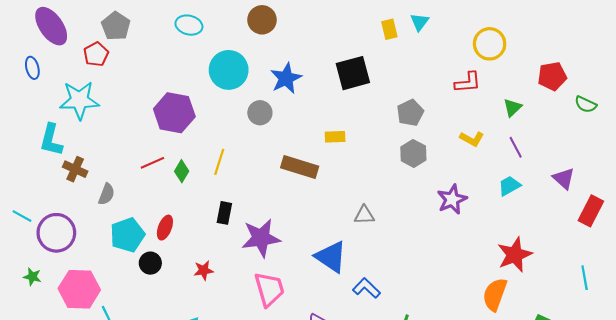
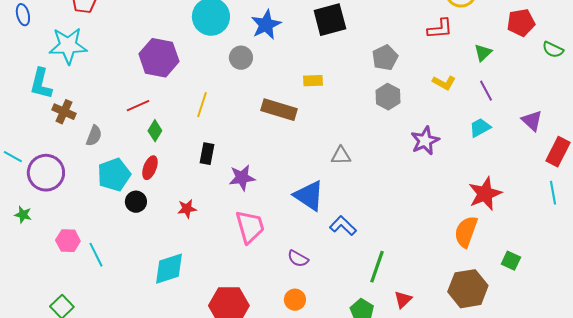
green diamond: (182, 171) -> (155, 131), moved
purple star: (261, 238) -> (242, 178), size x0.7
cyan line: (585, 278) -> (553, 193), moved
pink hexagon: (79, 289) -> (68, 241), moved, size x0.6

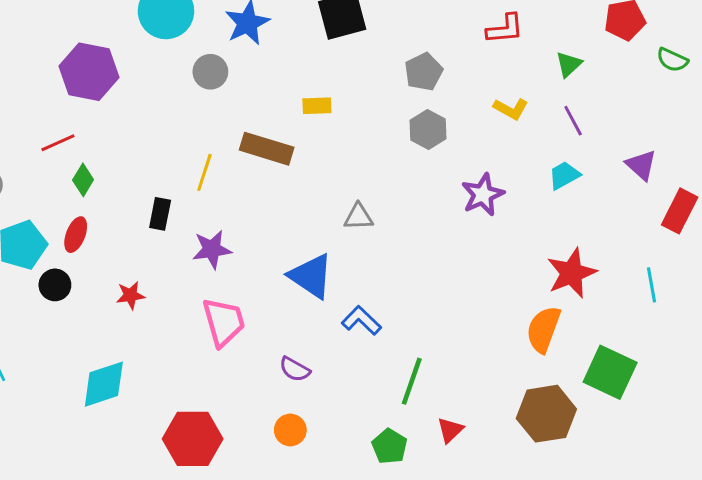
yellow line: (202, 105) -> (204, 172), moved
cyan line: (553, 193) -> (652, 285), moved
green square: (511, 261) -> (610, 372), size x1.8

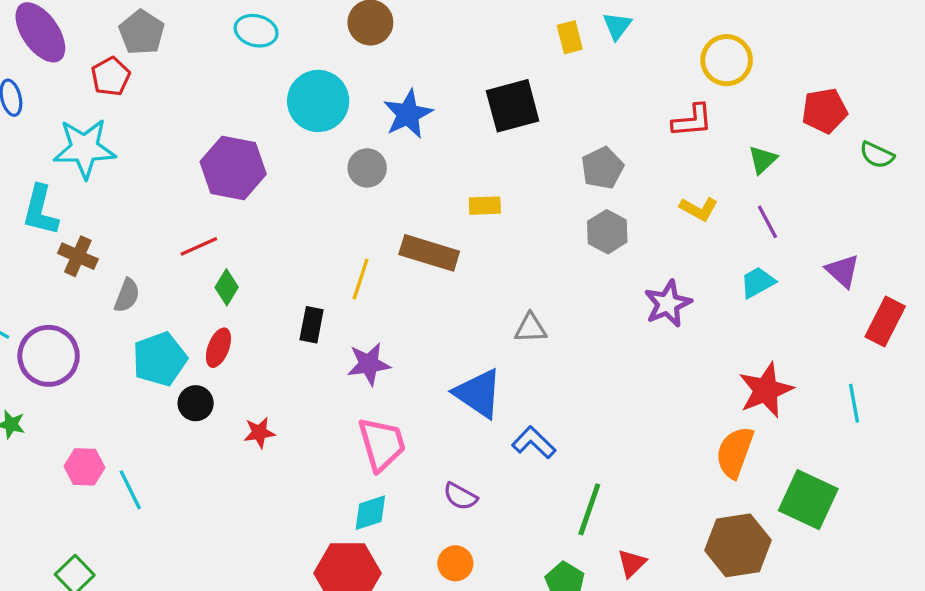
red star: (130, 295) -> (259, 433), moved
cyan diamond: (104, 384) -> (370, 513), moved, size x0.7

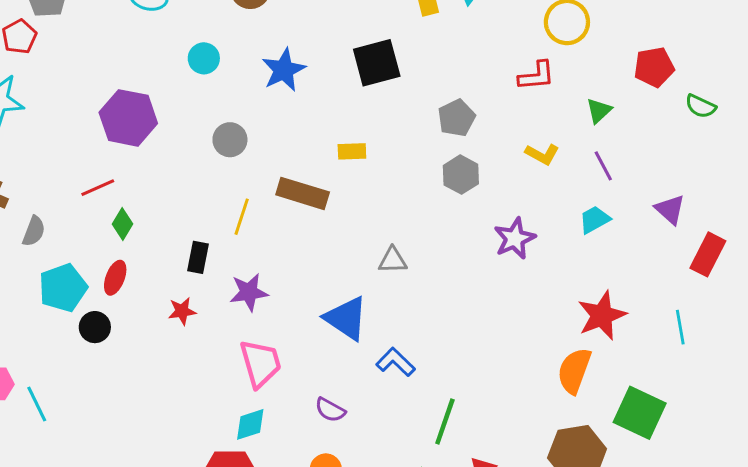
cyan circle: (318, 101) -> (204, 58), size x0.6
gray circle: (367, 168) -> (230, 140), moved
red star: (259, 433) -> (182, 311), moved

